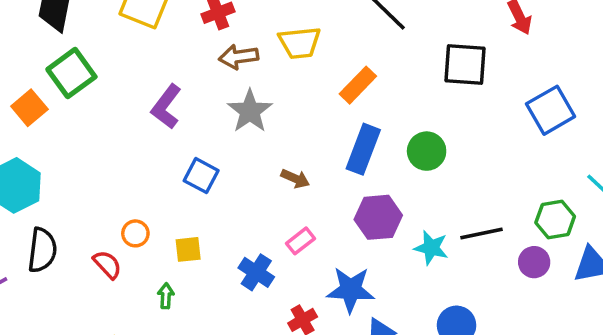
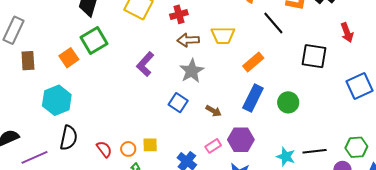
blue square: (201, 176) -> (178, 103), moved
purple hexagon: (378, 217) -> (241, 140), moved
orange circle: (135, 233) -> (128, 149), moved

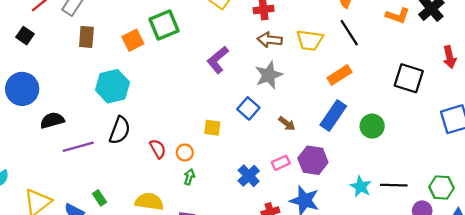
black line: (273, 23) -> (349, 33), moved
yellow square: (150, 145) -> (212, 128), moved

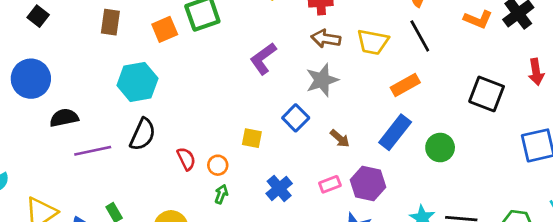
blue cross: (249, 176) -> (279, 188), moved

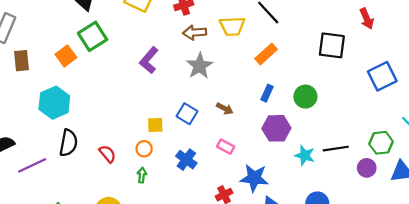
blue square: (296, 118) -> (187, 114), moved
blue rectangle: (395, 132) -> (267, 93), size x0.6
orange circle: (218, 165) -> (144, 149), moved
pink rectangle: (330, 184) -> (226, 147), turned 63
purple hexagon: (368, 184) -> (276, 128), moved

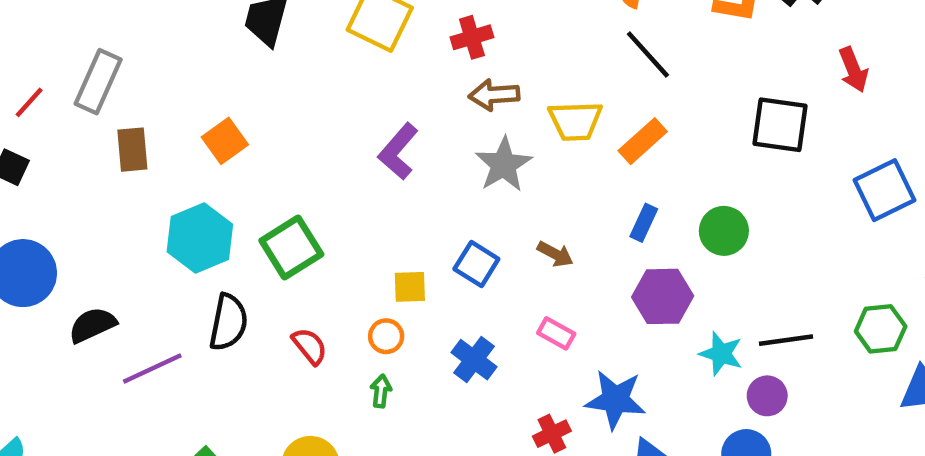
yellow trapezoid: (232, 26) -> (575, 121), moved
green square: (93, 36) -> (291, 247), moved
purple circle: (367, 168) -> (767, 396), moved

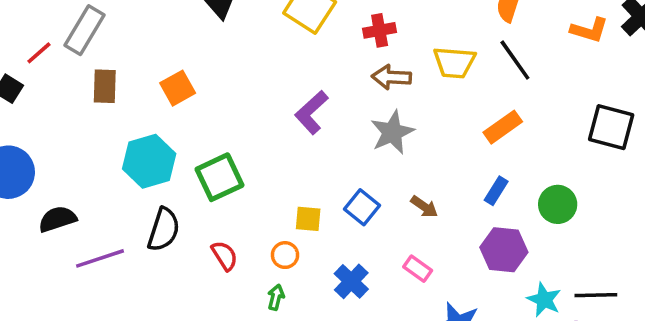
red line: (29, 102) -> (39, 53), moved
yellow trapezoid: (575, 121) -> (454, 62), moved

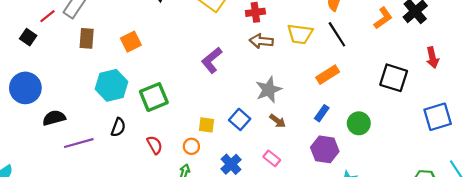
orange L-shape: (589, 30) -> (383, 18), turned -55
gray star: (392, 132) -> (269, 90), moved
black semicircle: (164, 230) -> (118, 127), size x0.7

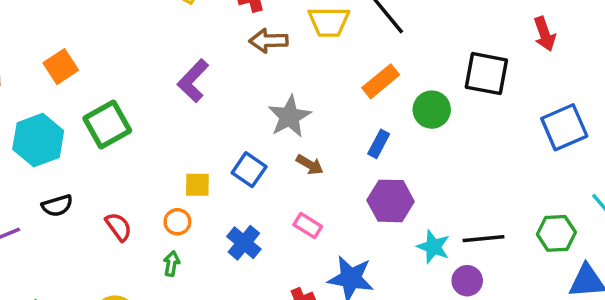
green square: (154, 97) -> (107, 124), moved
green circle: (359, 123) -> (432, 110), moved
black semicircle: (118, 127) -> (57, 206), turned 60

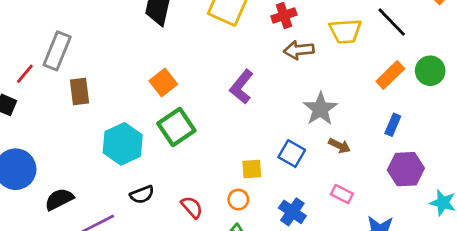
orange square: (61, 67) -> (163, 83), moved
green circle: (432, 110) -> (430, 71), moved

